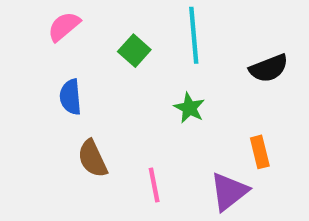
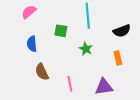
green square: (134, 51) -> (61, 31), moved, turned -32
orange rectangle: (260, 152) -> (118, 58), moved
purple triangle: (229, 192) -> (104, 87), turned 30

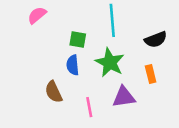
blue semicircle: (32, 44) -> (73, 65), moved
green star: (86, 49) -> (110, 62), size x1.6
purple triangle: (104, 87) -> (124, 97), moved

